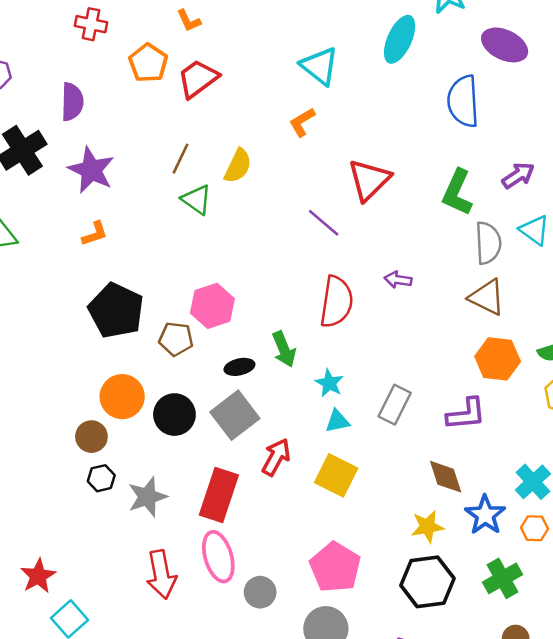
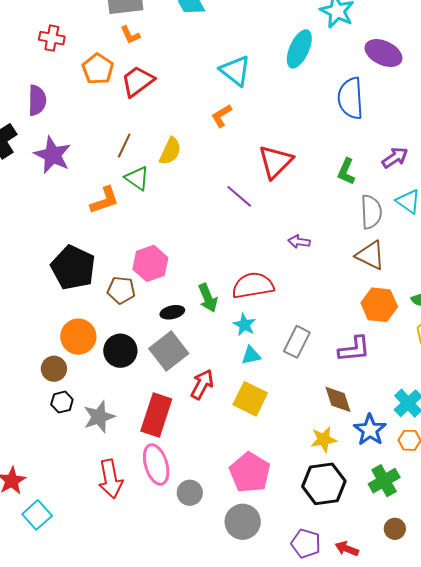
green L-shape: (457, 192) -> (346, 171), size x0.7
orange L-shape: (95, 234) -> (104, 200), moved, size x1.4
red semicircle: (336, 302) -> (253, 285), moved, turned -108

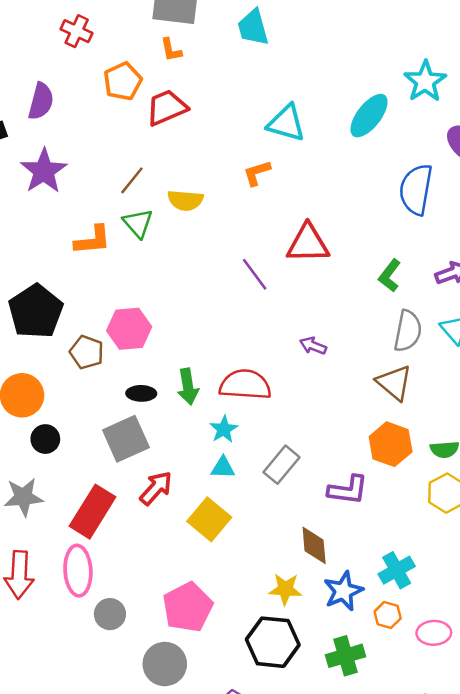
cyan triangle: (235, 71) -> (286, 123), turned -36
yellow semicircle: (170, 151) -> (185, 200), turned 56
red triangle: (275, 162) -> (308, 243), turned 30
black circle: (120, 351) -> (45, 439), moved, size x0.7

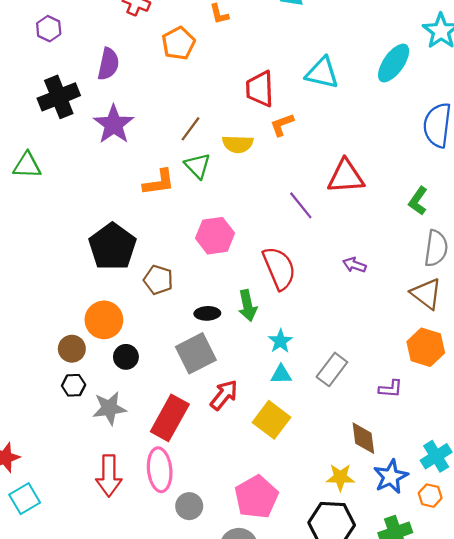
red trapezoid: (167, 108) -> (260, 89), moved, turned -66
orange L-shape: (257, 173) -> (282, 125), moved
pink hexagon: (129, 329) -> (215, 236), moved
red semicircle: (245, 385) -> (279, 268), moved, turned 66
purple L-shape: (348, 490) -> (391, 389), size x0.7

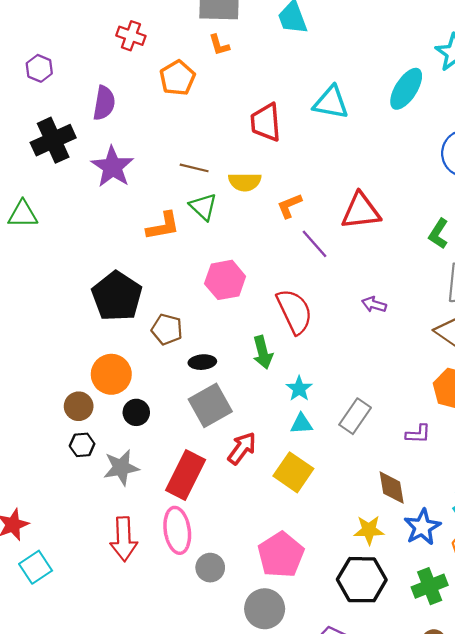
orange L-shape: (282, 125) -> (289, 206), moved
brown line: (191, 129) -> (194, 168), turned 70
black ellipse: (207, 313) -> (202, 362), moved

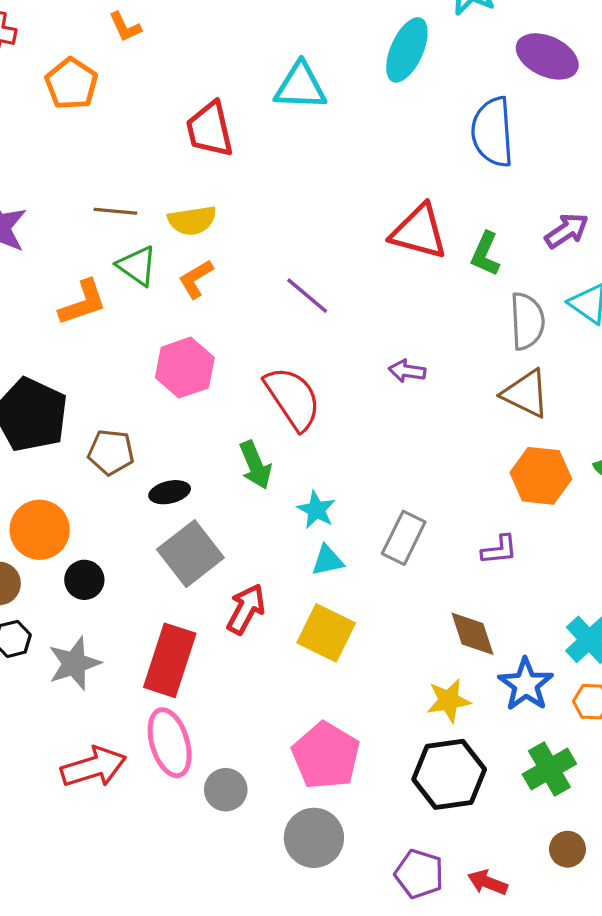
orange L-shape: (289, 206) -> (196, 279), moved
red triangle: (361, 211) -> (419, 232), moved, turned 30
red arrow: (124, 539) -> (94, 767), turned -96

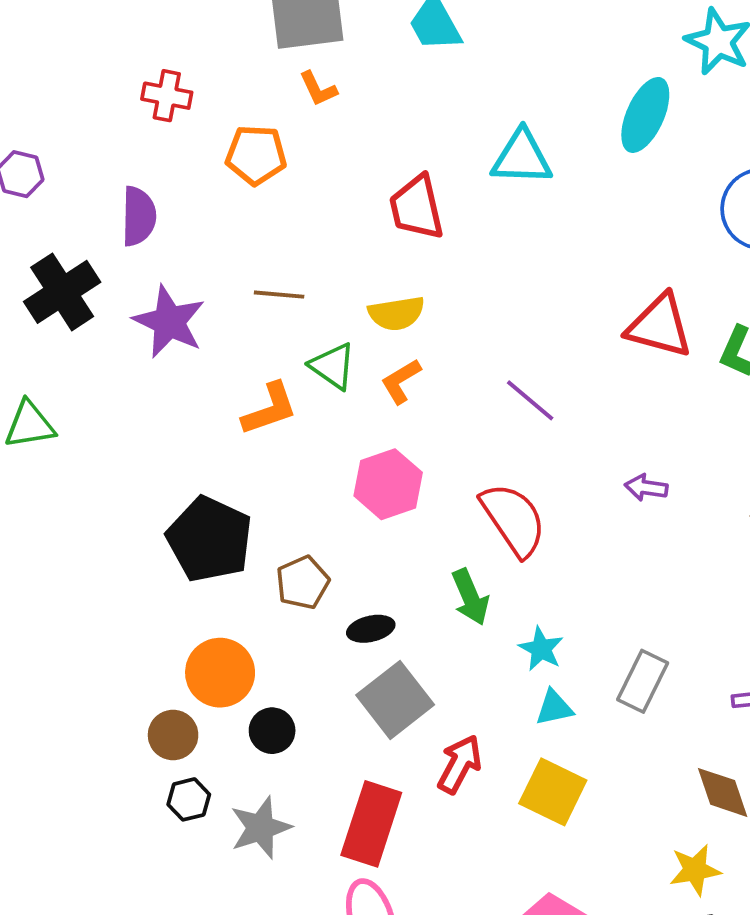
orange pentagon: (71, 84) -> (256, 155), turned -30
brown line: (115, 211) -> (279, 295), moved
brown pentagon: (111, 452) -> (303, 582), turned -30

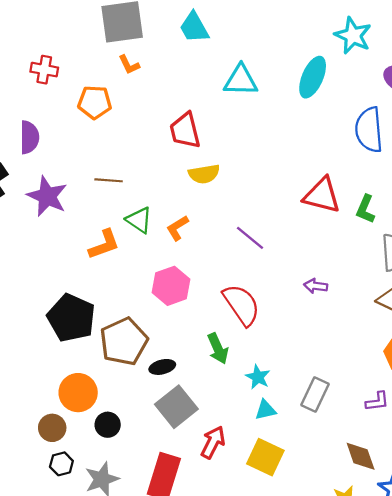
cyan triangle: (522, 157) -> (241, 80), moved
yellow semicircle: (396, 313) -> (204, 174), moved
brown pentagon: (303, 582) -> (124, 341), size x1.6

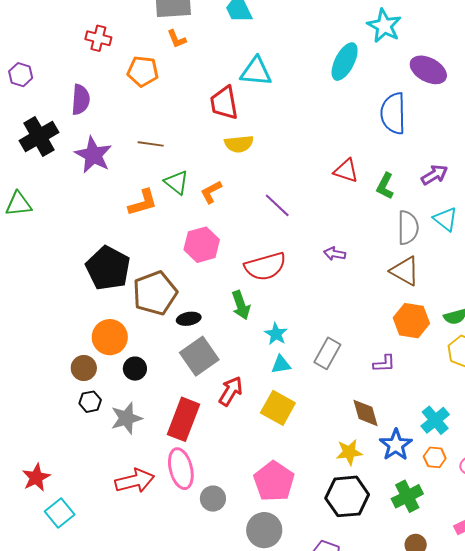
cyan triangle: (241, 80) -> (256, 72), moved
red triangle: (322, 195) -> (346, 171), size x0.7
red semicircle: (241, 305) -> (265, 266), turned 105

